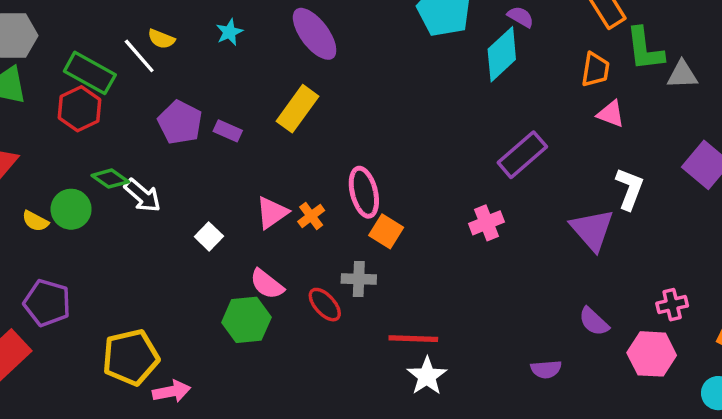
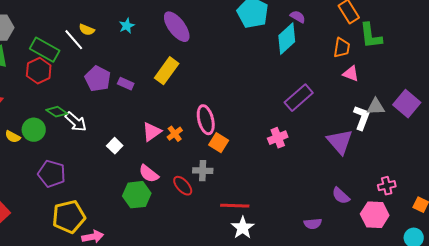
gray triangle: (682, 75) -> (376, 107), moved
purple pentagon: (47, 303) -> (52, 174), moved

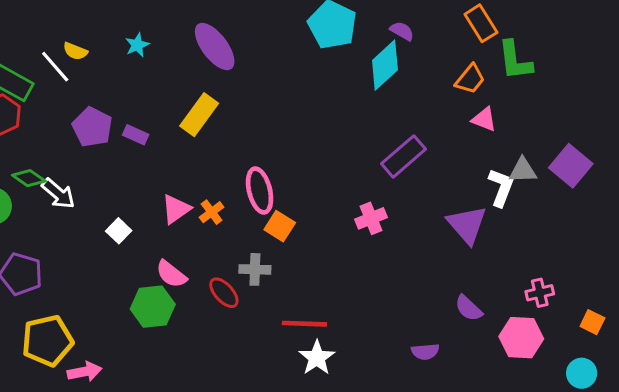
orange trapezoid: (342, 48) -> (470, 79), turned 30

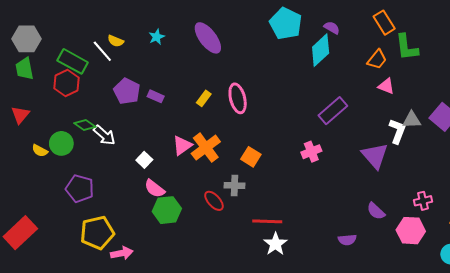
yellow rectangle: (199, 115) -> (204, 98), moved, size x0.6
pink ellipse: (260, 191) -> (238, 98), moved
orange cross: (212, 212) -> (206, 148), size x1.8
pink semicircle: (171, 274) -> (155, 189), moved

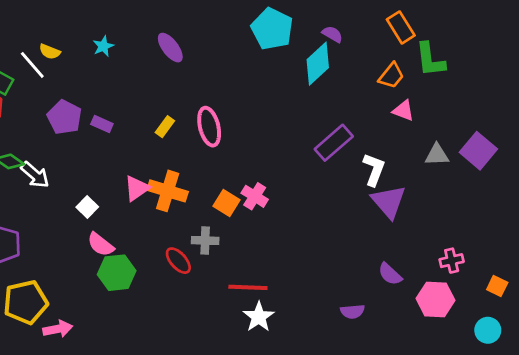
purple ellipse: (208, 38) -> (170, 48), size x0.7
white L-shape: (397, 131) -> (374, 169), moved
orange cross: (206, 148) -> (168, 191), turned -36
pink cross: (311, 152) -> (255, 196), moved, turned -36

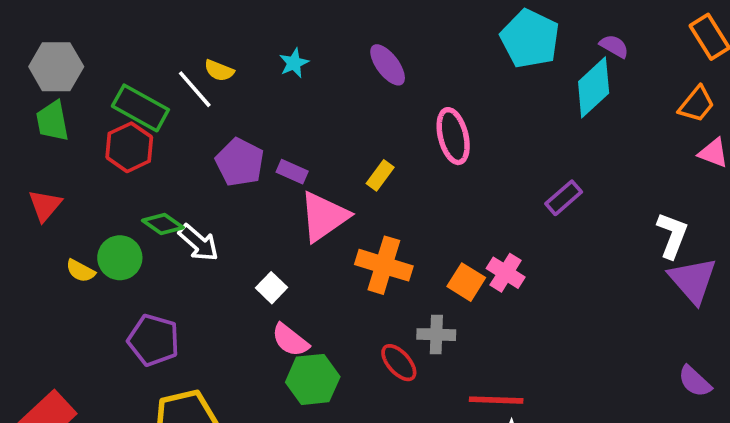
pink ellipse: (209, 127) -> (453, 136), moved
purple rectangle: (334, 143) -> (564, 198), moved, size x0.7
pink triangle: (137, 188) -> (324, 217), moved, size x1.4

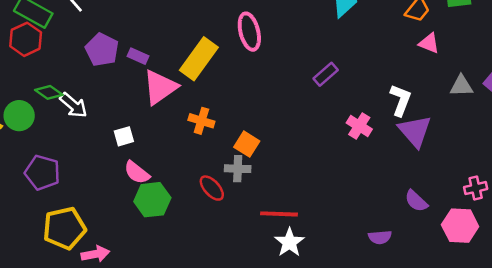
yellow rectangle: (380, 175) -> (199, 59), size x2.0
orange cross: (384, 265) -> (201, 121), size x0.7
pink cross: (506, 273) -> (359, 126), moved
orange square: (466, 282) -> (247, 144), moved
white square: (272, 288) -> (124, 136), turned 30

